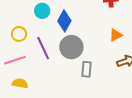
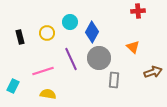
yellow circle: (19, 34) -> (47, 33), moved
orange triangle: (116, 35) -> (133, 47), moved, turned -48

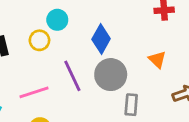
cyan circle: (70, 22) -> (57, 20), moved

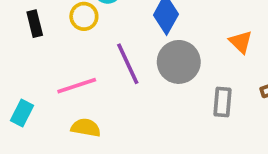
gray rectangle: (131, 105) -> (222, 102), moved

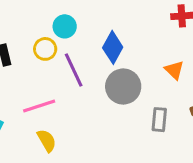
purple line: (128, 64) -> (74, 70), moved
yellow semicircle: (86, 128) -> (47, 141), turned 50

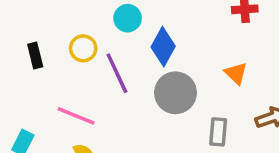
cyan circle: (65, 26) -> (128, 18), moved
pink line: (39, 106) -> (76, 116), turned 40

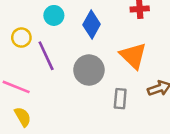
blue diamond: (163, 47) -> (92, 25), moved
orange triangle: (236, 73) -> (133, 56), size x1.6

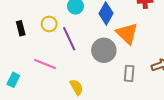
orange triangle: (133, 56) -> (127, 33), moved
yellow semicircle: (23, 117) -> (76, 87), moved

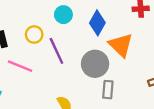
pink line: (45, 64) -> (20, 66), moved
gray rectangle: (129, 73) -> (108, 90), moved

